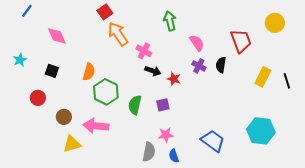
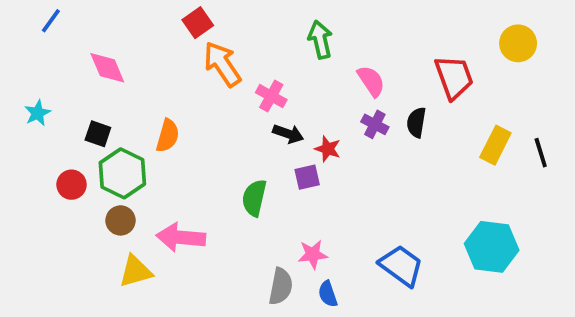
green hexagon: (106, 92) -> (122, 173), moved
purple square: (163, 105) -> (307, 177), moved

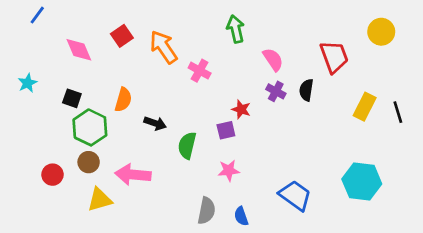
red square: (198, 23) -> (122, 36), moved
black arrow: (288, 134) -> (155, 123), moved
red circle: (72, 185) -> (52, 175), moved
pink star: (313, 254) -> (229, 170), moved

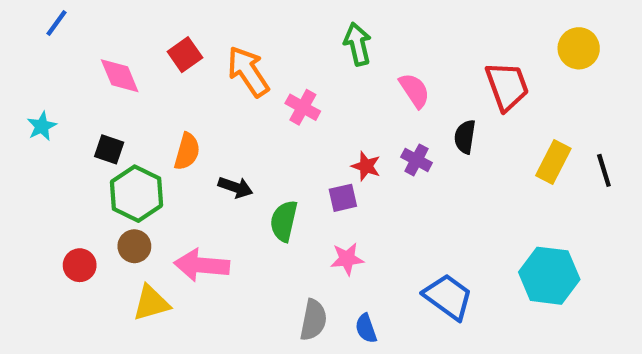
purple cross: (276, 91) -> (417, 160), moved

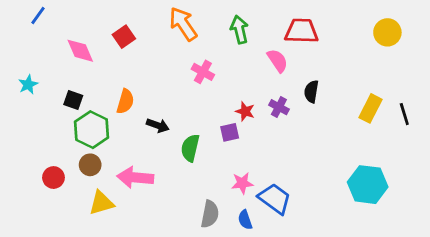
orange arrow: (248, 71) -> (183, 24), moved
red trapezoid: (507, 86) -> (301, 31), moved, turned -68
pink star: (347, 259) -> (242, 183), moved
blue trapezoid: (448, 297) -> (275, 199), moved

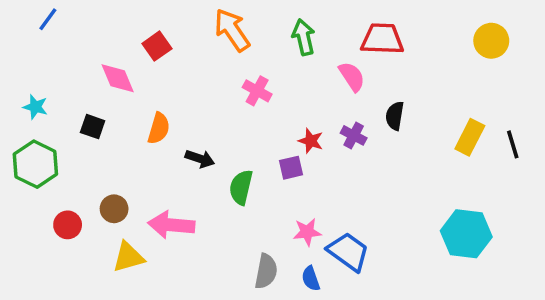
pink diamond: (80, 51) -> (118, 78), moved
cyan star: (28, 85) -> (35, 107), turned -30
green hexagon: (92, 130) -> (35, 164), moved

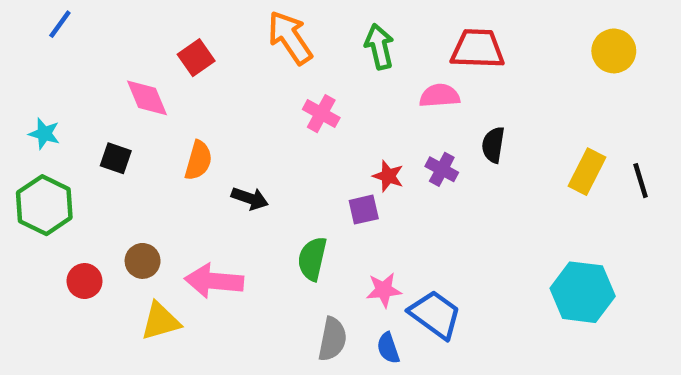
pink semicircle: (352, 76) -> (440, 96), turned -60
green semicircle: (241, 187) -> (312, 259), moved

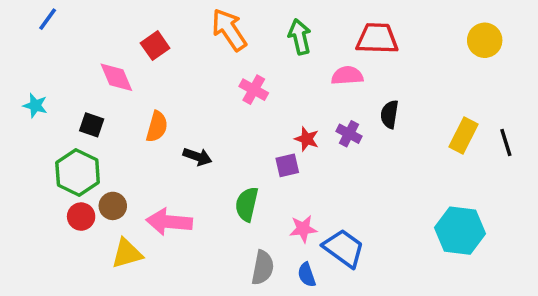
green hexagon: (44, 205) -> (78, 172), moved
red circle: (84, 281) -> (81, 217), moved

